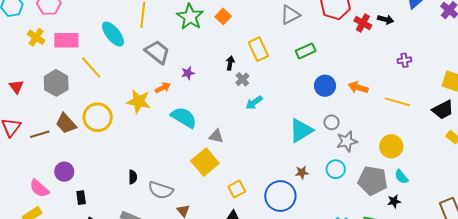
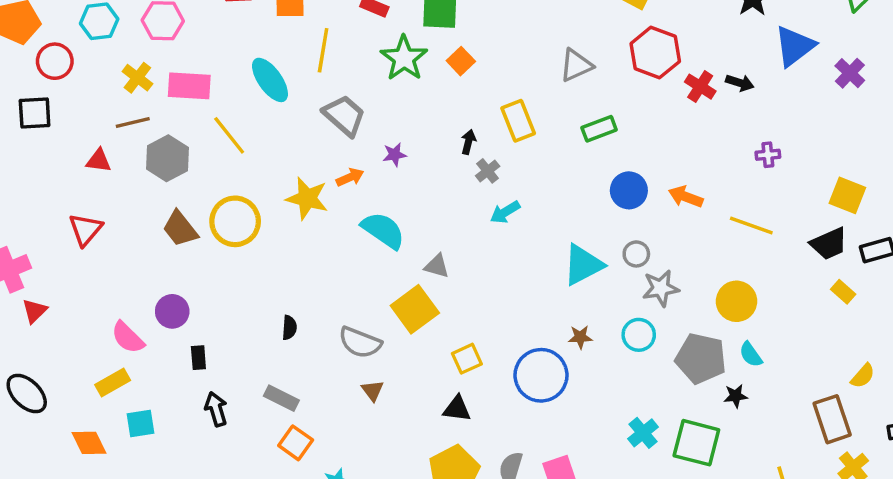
red triangle: (16, 87) -> (99, 161), turned -49
brown line: (40, 134) -> (133, 122), moved
gray semicircle: (161, 190) -> (360, 342), moved

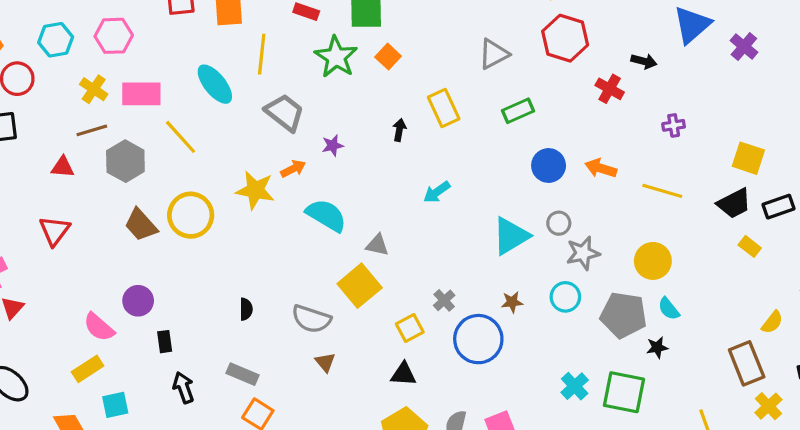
red cross: (700, 87) -> (610, 89), moved
gray cross: (488, 171) -> (444, 300), moved

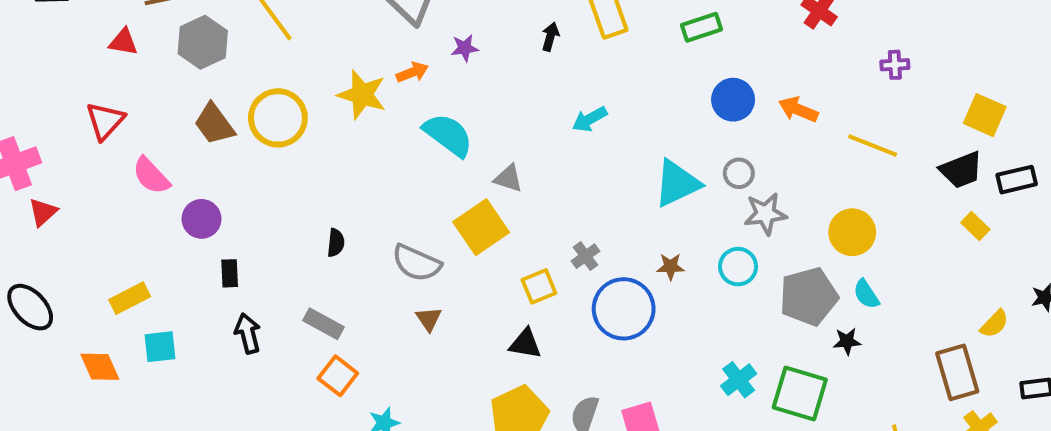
gray pentagon: (623, 315) -> (809, 296), turned -30
pink semicircle: (99, 327) -> (151, 176), moved

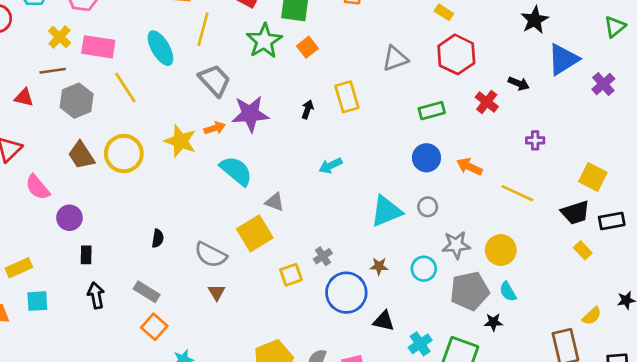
green rectangle: (701, 27) -> (432, 111), moved
purple star: (465, 48) -> (250, 114), size x2.0
gray star: (765, 214) -> (456, 245), moved
black triangle: (525, 344) -> (384, 321), moved

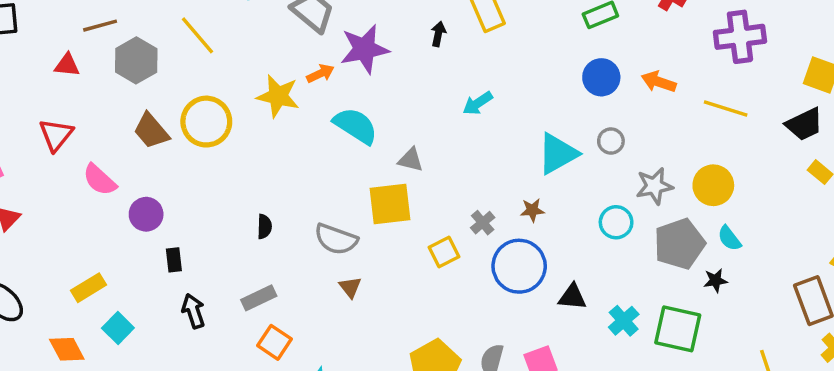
purple cross: (535, 140) -> (740, 37), size x2.0
yellow square: (255, 233) -> (390, 204), turned 32
brown star: (379, 266) -> (532, 210), moved
gray rectangle: (147, 292) -> (259, 298), turned -50
cyan square: (37, 301) -> (118, 328), turned -35

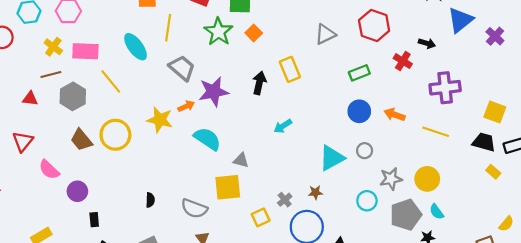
black arrow: (438, 34) -> (259, 83), size x1.5
black trapezoid: (804, 124) -> (484, 142), turned -140

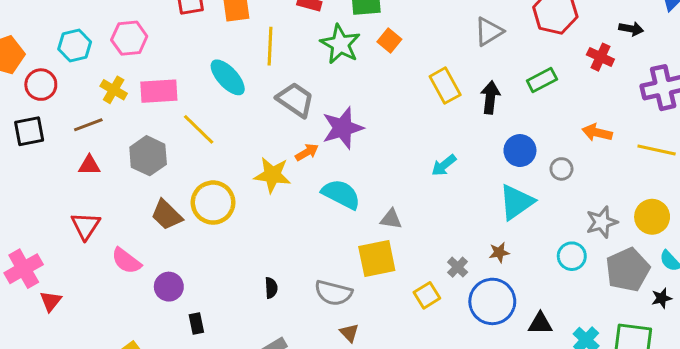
brown line: (51, 75) -> (88, 125), moved
black arrow: (259, 83) -> (490, 97), moved
blue circle: (359, 111) -> (520, 151), moved
gray circle: (365, 151) -> (561, 169), moved

